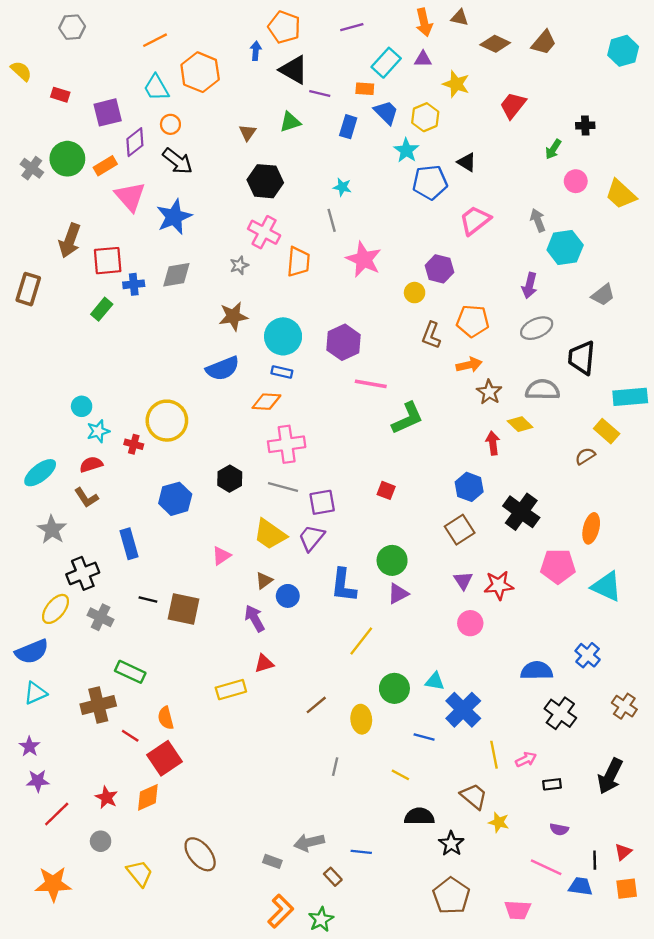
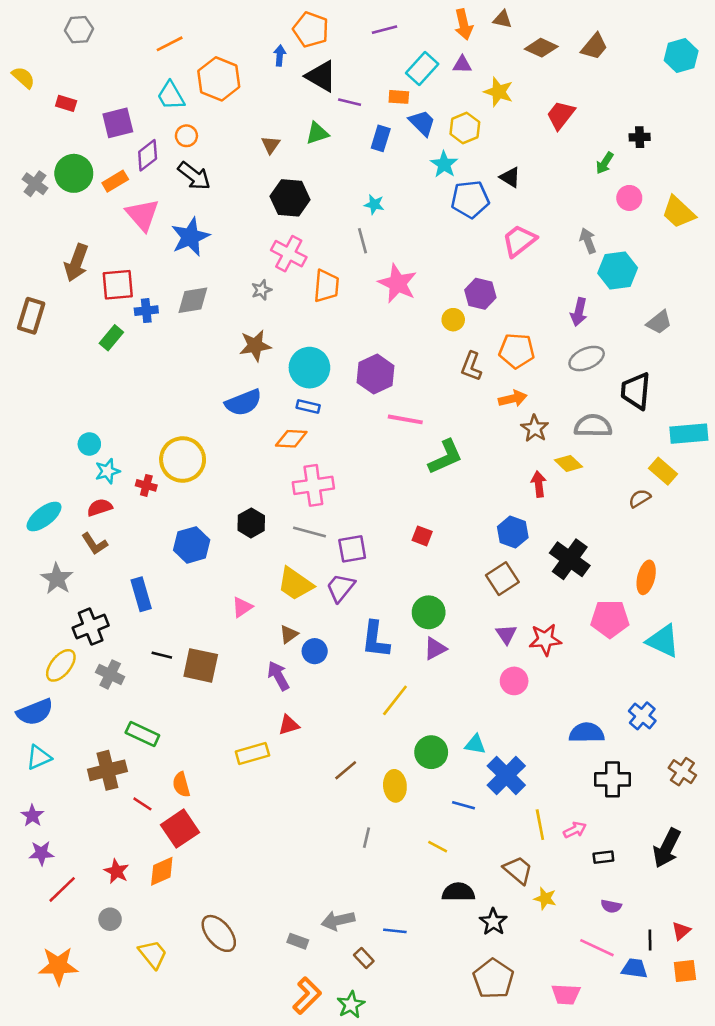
black cross: (560, 713) -> (612, 779), turned -36

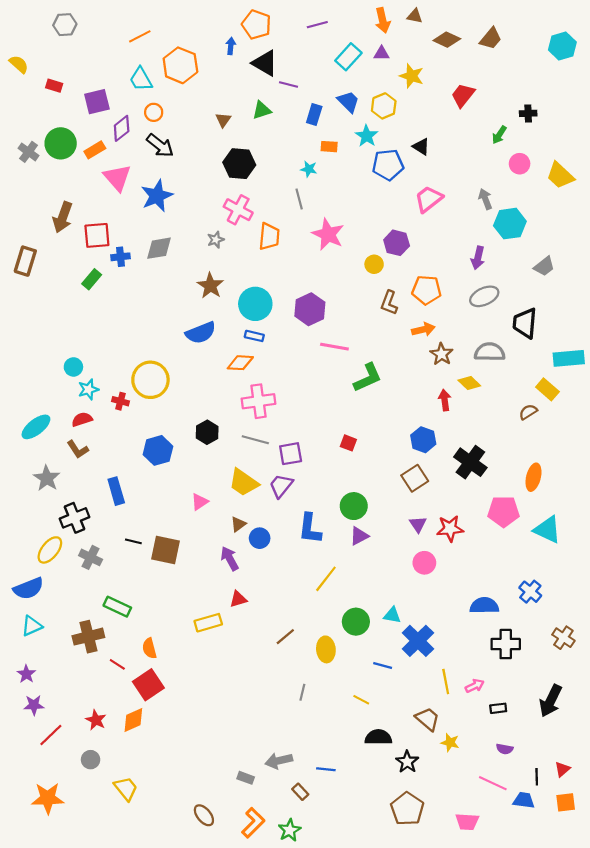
orange rectangle: (399, 97) -> (329, 147), moved
brown star: (255, 346) -> (210, 286), turned -30
brown ellipse: (219, 933) -> (204, 815), moved, size x0.7

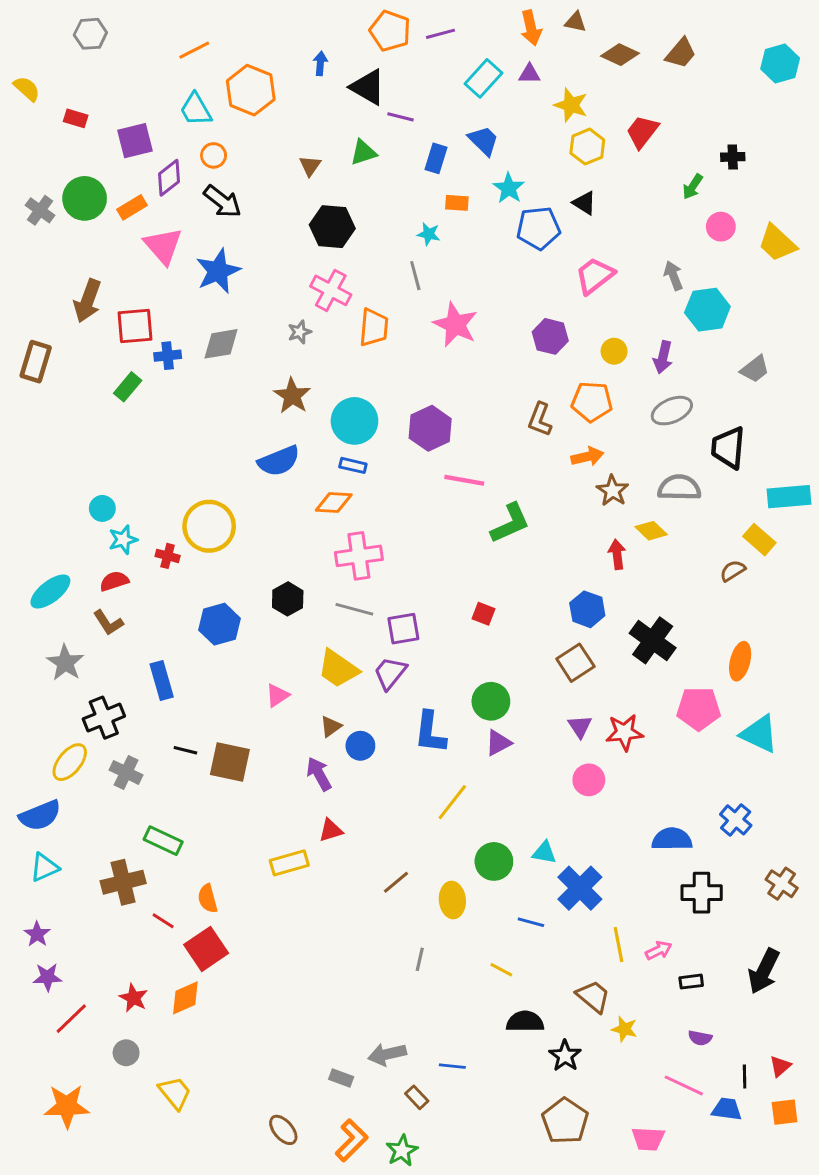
orange pentagon: (256, 25) -> (390, 31), moved
yellow hexagon: (384, 106) -> (587, 147), moved
yellow circle: (374, 264) -> (614, 351), moved

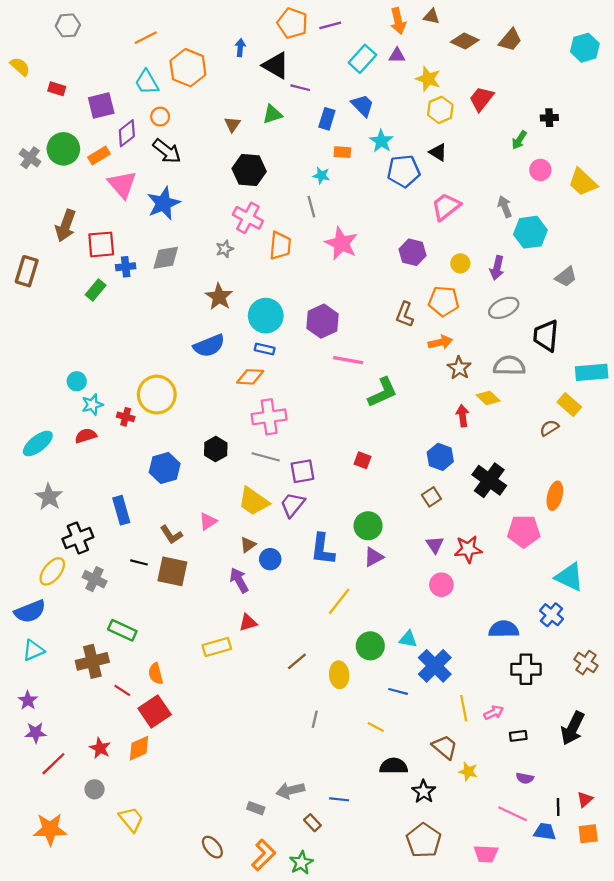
brown L-shape: (108, 623) -> (171, 535), moved
brown square: (575, 663) -> (431, 497), size x0.7
cyan triangle: (759, 734) -> (569, 577), moved

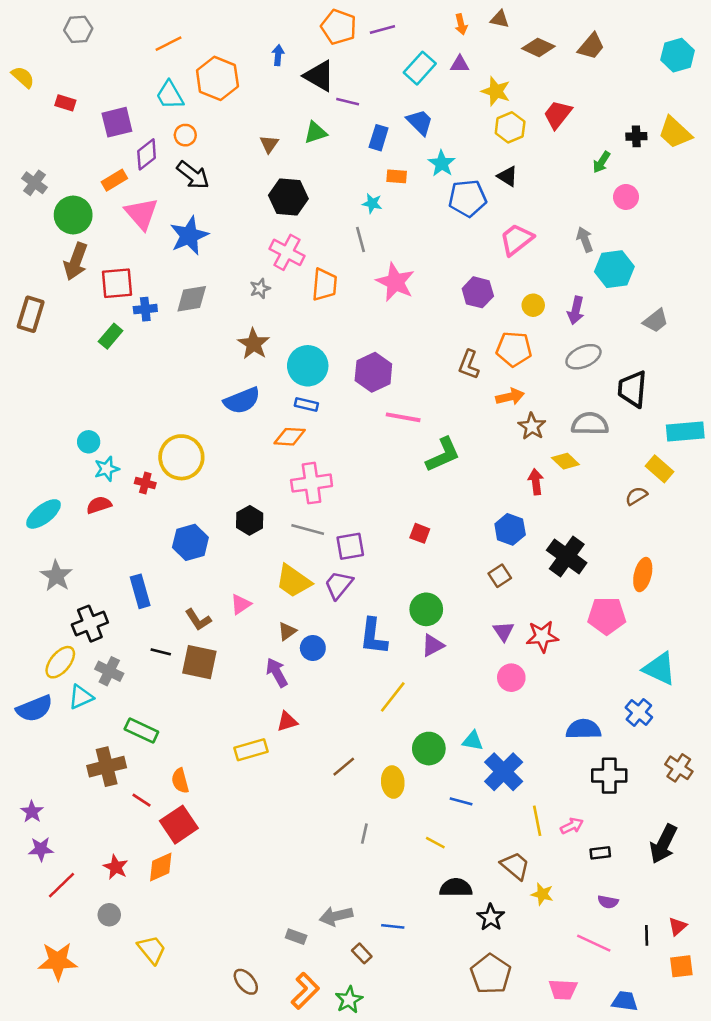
orange arrow: (398, 21) -> (461, 24), size x0.7
green circle: (63, 149) -> (73, 215), moved
yellow trapezoid: (583, 182) -> (675, 133), moved
cyan triangle: (33, 650) -> (81, 697), moved
blue trapezoid: (545, 832) -> (625, 1001), moved

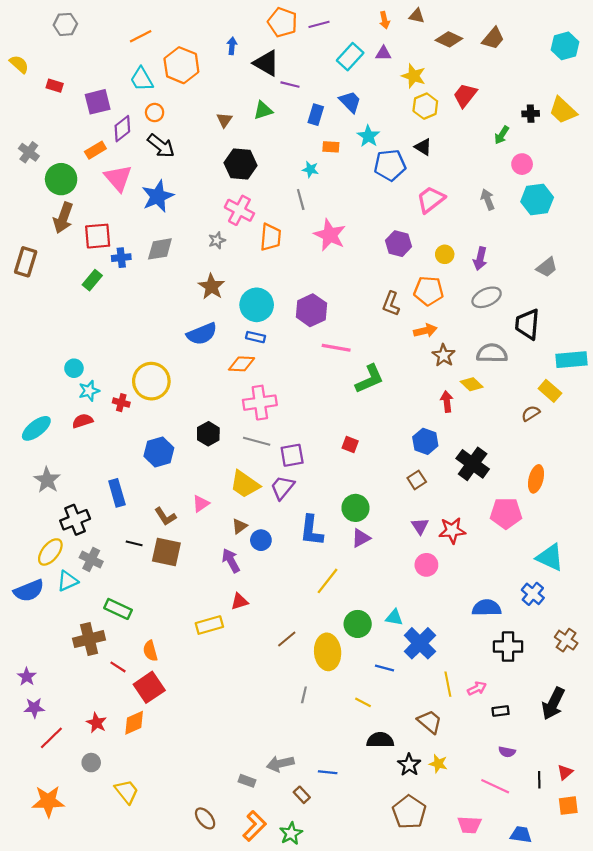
cyan hexagon: (614, 269) -> (537, 200), moved
yellow ellipse: (393, 782) -> (328, 652), size x1.4
yellow star: (542, 894) -> (438, 764), moved

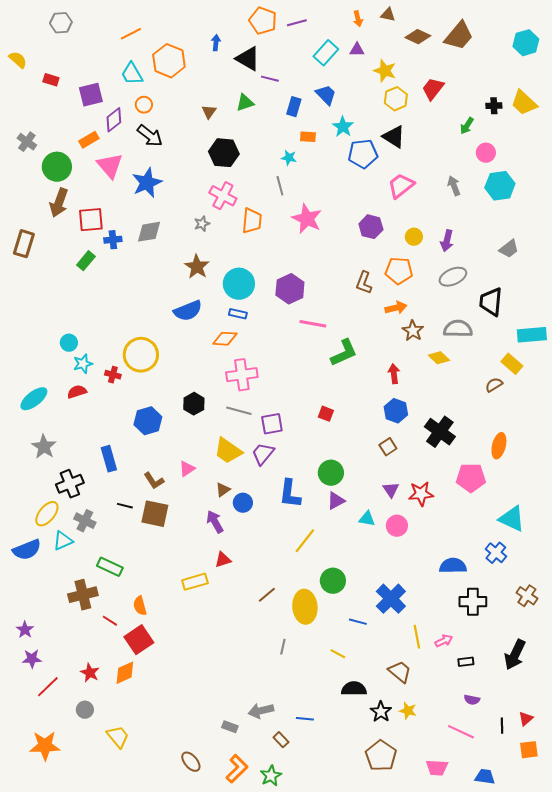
brown trapezoid: (493, 38) -> (459, 36), size x1.4
black triangle: (423, 147) -> (394, 137), size x1.4
red arrow: (447, 402) -> (394, 374), moved
cyan triangle: (394, 618) -> (367, 519), moved

